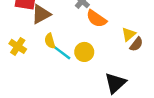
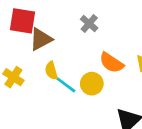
orange semicircle: (96, 19) -> (111, 63), moved

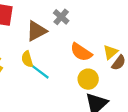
brown triangle: (41, 39) -> (37, 31), moved
yellow circle: (92, 84) -> (88, 79), moved

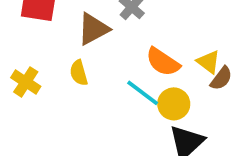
yellow triangle: (110, 52) -> (208, 62), turned -42
cyan line: (39, 71) -> (143, 93), moved

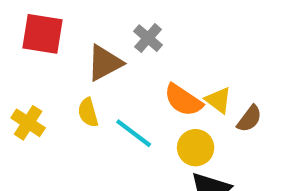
yellow triangle: (208, 62) -> (218, 100), moved
cyan line: (143, 93) -> (134, 133), moved

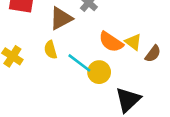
yellow circle: (196, 148) -> (99, 72), moved

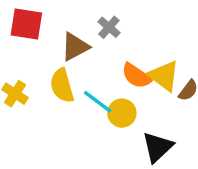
yellow triangle: (133, 42) -> (164, 76), size x1.5
yellow semicircle: (51, 50) -> (62, 86), size x1.5

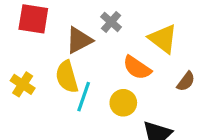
yellow triangle: (164, 76) -> (163, 39), moved
cyan line: (98, 102) -> (84, 97), moved, turned 72

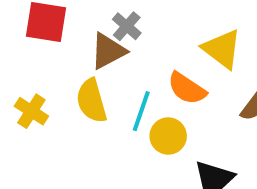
gray cross: (111, 22) -> (127, 26), moved
cyan line: (84, 97) -> (141, 111), moved

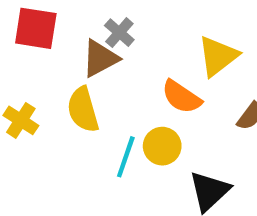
yellow triangle: (222, 49) -> (218, 56), turned 45
cyan line: (141, 111) -> (126, 157), moved

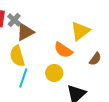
gray cross: (119, 33) -> (14, 20), moved
cyan line: (126, 157) -> (23, 78), moved

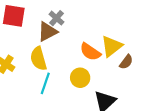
gray cross: (14, 20) -> (57, 18), moved
yellow triangle: (80, 31) -> (112, 46), moved

